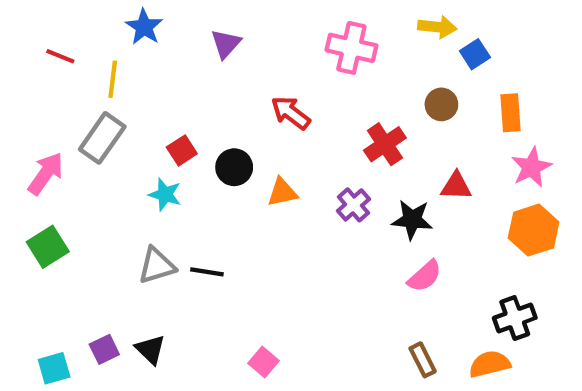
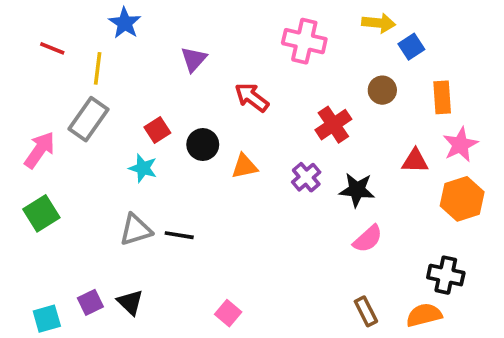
purple triangle: (226, 44) -> (194, 59), moved
red triangle: (456, 186) -> (415, 161), moved
black cross: (515, 318) -> (446, 275), turned 32

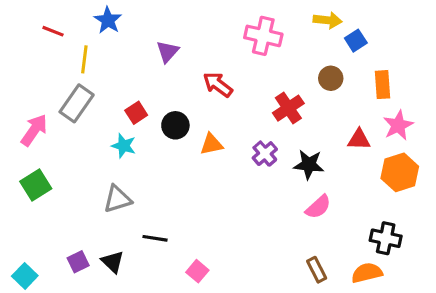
red line: (52, 48) -> (53, 31), moved
black line: (179, 235) -> (155, 238), moved
cyan square: (47, 319) -> (25, 276), moved, turned -30

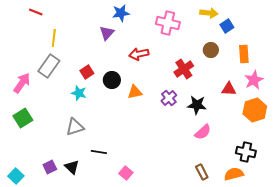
blue star: (108, 20) -> (121, 13), moved, turned 30
red line: (53, 31) -> (36, 12), moved
red arrow: (218, 85) -> (139, 54), turned -48

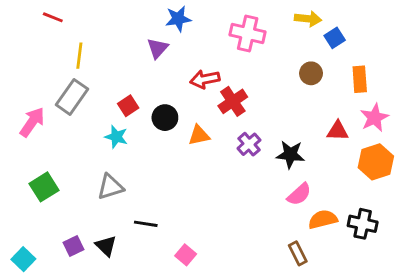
red cross: (184, 69) -> (233, 101), moved
green square: (23, 118) -> (44, 187), moved
orange semicircle: (234, 174) -> (323, 219), moved

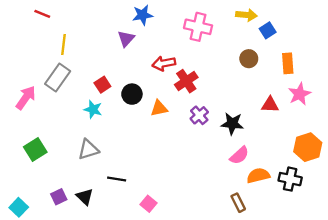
orange hexagon: (376, 162) -> (308, 147), moved

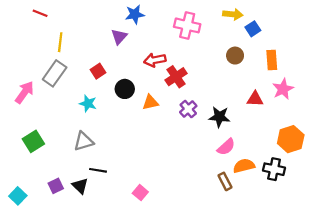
red square: (102, 85) -> (98, 71), moved
black line: (117, 179) -> (98, 170), moved
brown rectangle: (238, 203) -> (225, 181), moved

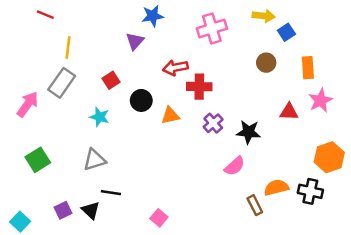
pink cross: (187, 25) -> (212, 29), turned -30
red cross: (176, 77) -> (199, 87), turned 35
pink semicircle: (226, 147) -> (235, 166), moved

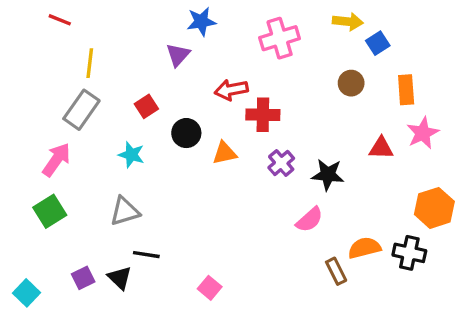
pink arrow: (28, 104) -> (56, 160), moved

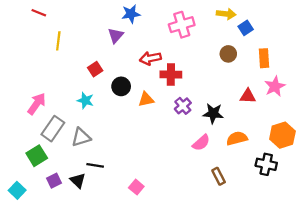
gray rectangle: (81, 110) -> (53, 129), moved
green square: (50, 211) -> (37, 156), moved
orange semicircle: (364, 248) -> (237, 138), moved

